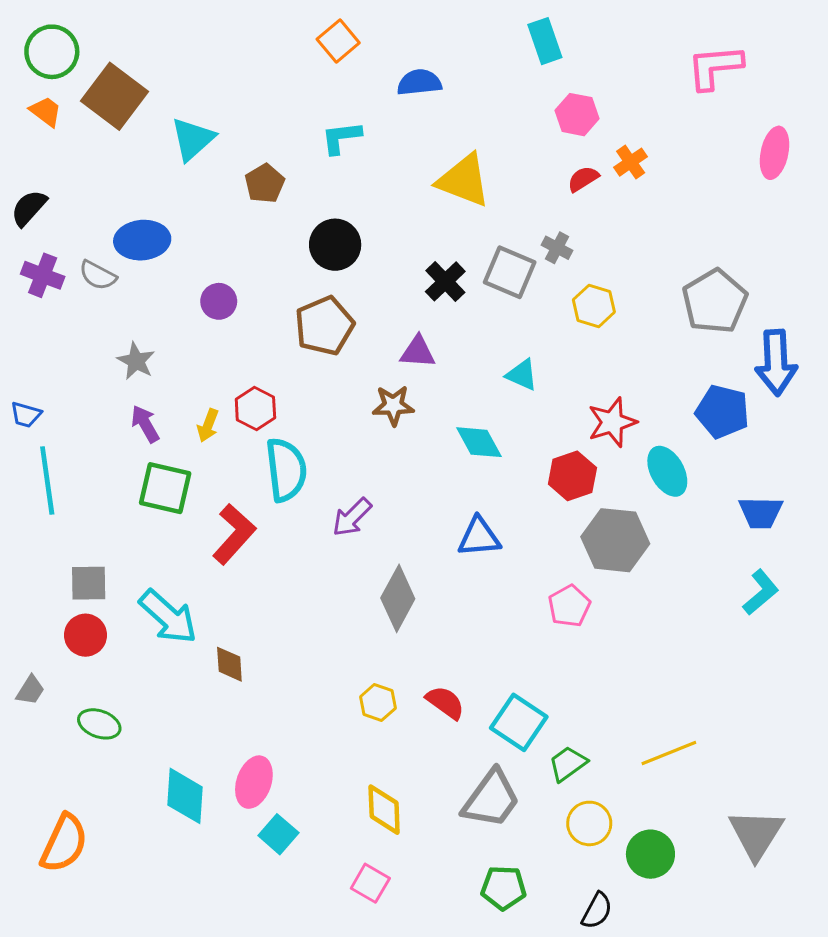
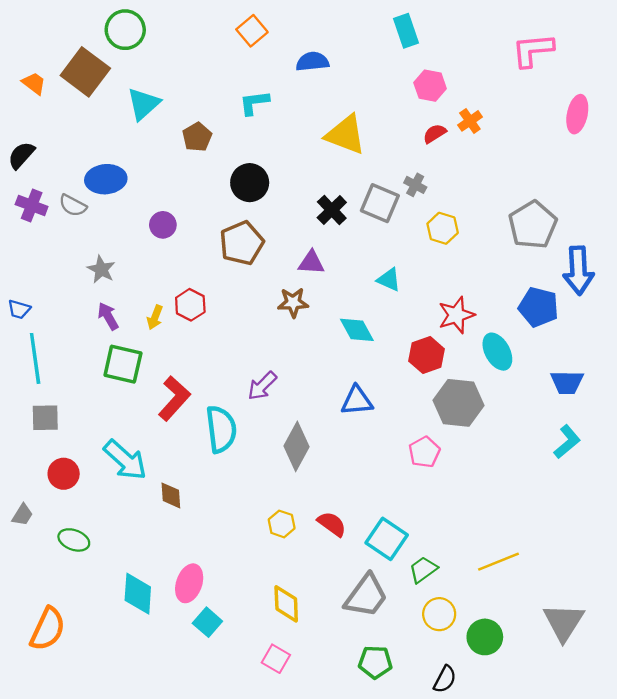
green circle: (52, 52) -> (125, 30), moved
cyan semicircle: (286, 470) -> (221, 429), moved
gray square: (89, 583) -> (45, 418), moved

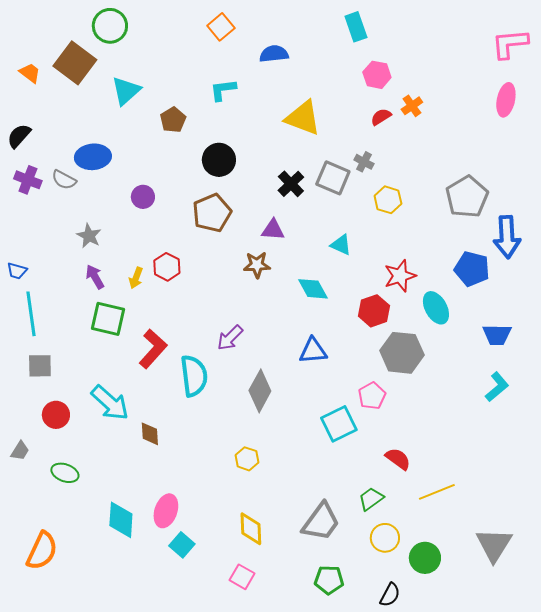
pink L-shape: (533, 50) -> (510, 44), moved
red semicircle: (332, 524) -> (398, 459), moved
cyan square: (387, 539) -> (339, 424), moved, turned 30

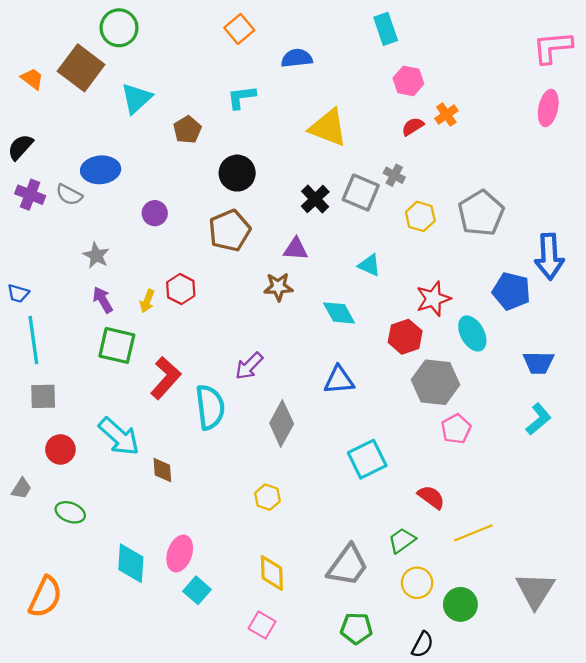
gray pentagon: (467, 197) -> (481, 213), moved
pink pentagon: (372, 396) -> (456, 429), moved

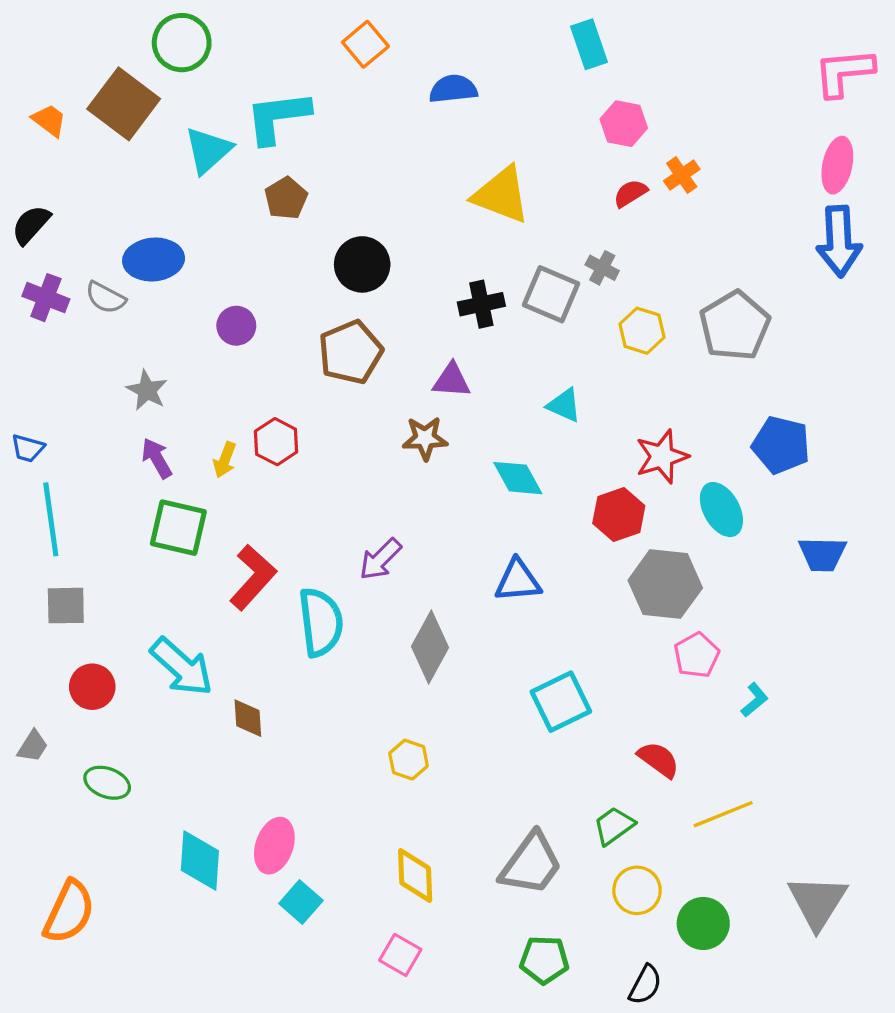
cyan L-shape: (241, 97) -> (278, 117), moved, size x1.5
black cross: (315, 199) -> (481, 304), turned 32
blue arrow: (549, 257) -> (839, 241), moved
cyan L-shape: (538, 419) -> (755, 700), moved, size x0.7

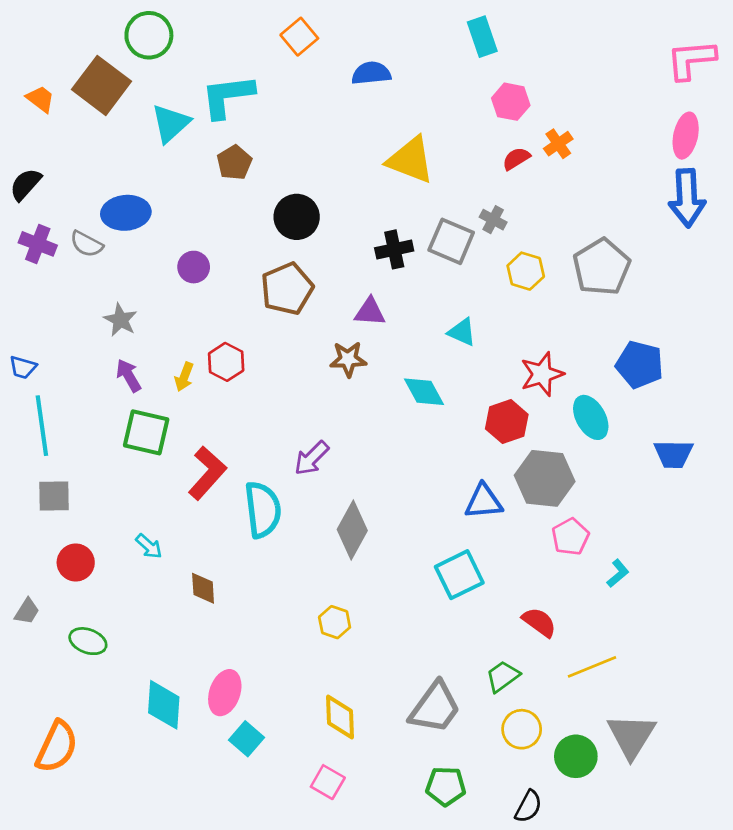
blue triangle: (518, 581) -> (484, 502), moved
cyan arrow: (182, 667) -> (149, 546), size x0.5
gray triangle: (817, 902) -> (631, 736), moved

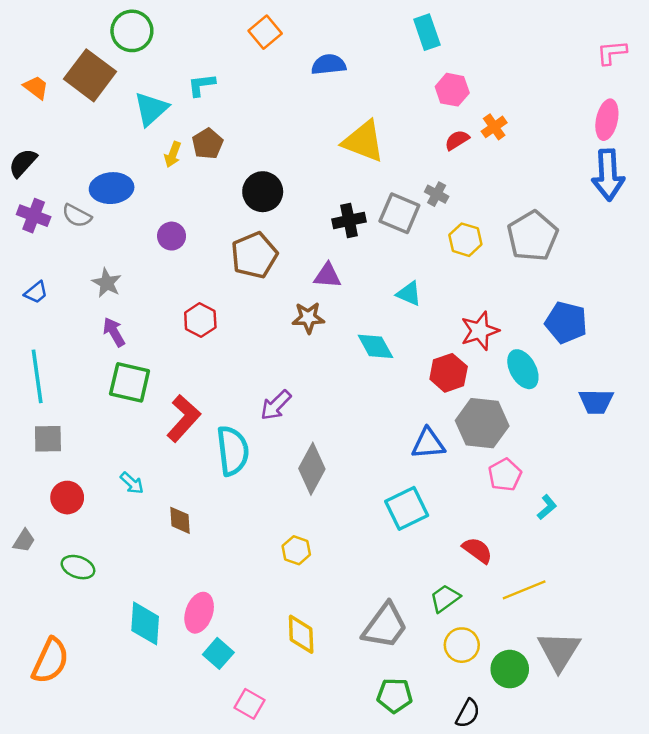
pink L-shape: (691, 60) -> (612, 53), size x0.7
cyan L-shape: (228, 96) -> (202, 85), size x0.6
blue trapezoid: (23, 367) -> (36, 292), moved, turned -55
yellow arrow: (184, 377) -> (173, 154), moved
pink square: (328, 782) -> (249, 704), moved

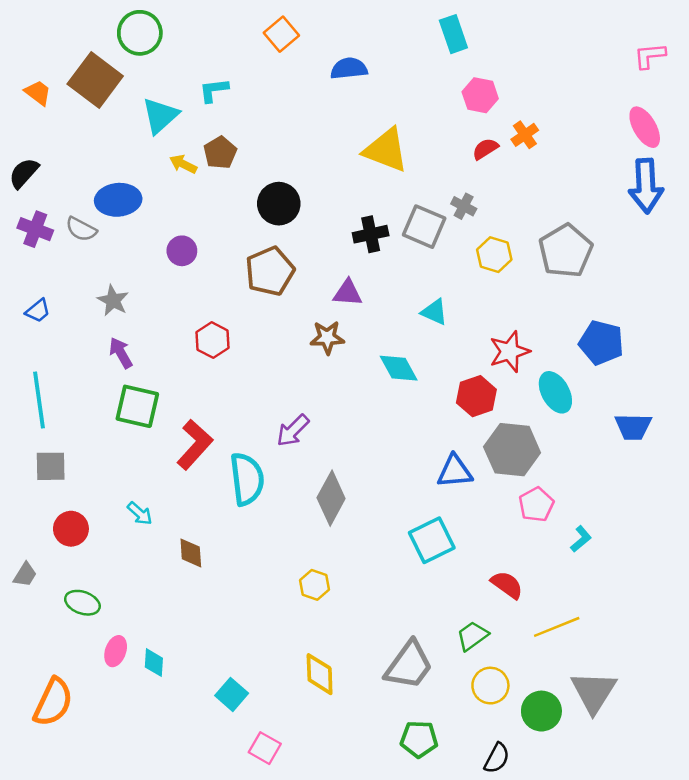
pink ellipse: (607, 120) -> (645, 127), turned -42
yellow arrow: (173, 154) -> (183, 164), turned 95
pink ellipse: (199, 613) -> (116, 651), moved, size x0.7
cyan diamond: (145, 623) -> (154, 663), size x0.6

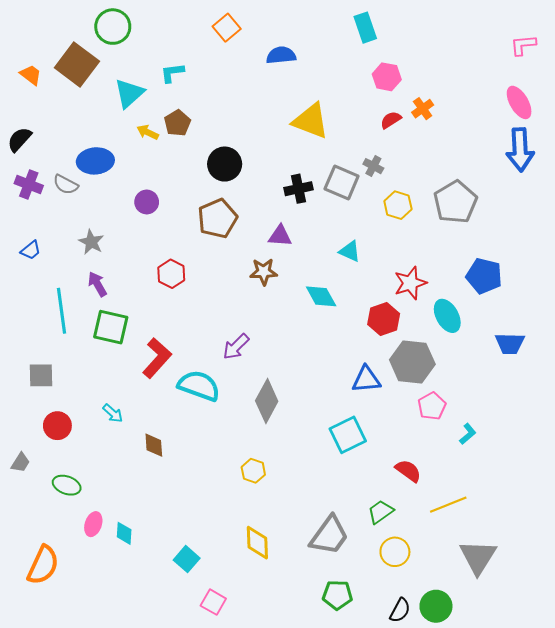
cyan line: (39, 400) -> (61, 311), moved
cyan semicircle: (247, 479) -> (199, 386), turned -63
green circle: (541, 711) -> (436, 606), moved

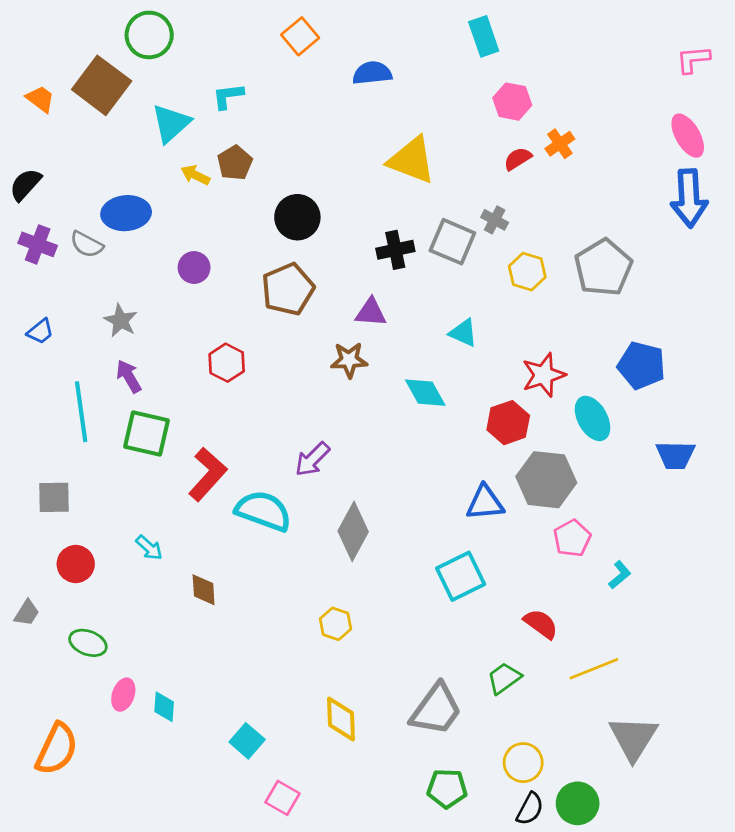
yellow circle: (395, 552) -> (523, 763), moved

